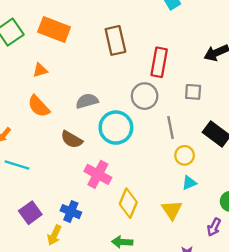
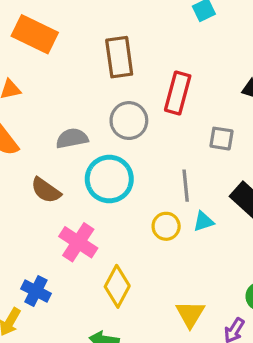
gray circle: (145, 96) -> (129, 121), moved
yellow circle: (185, 155) -> (166, 226), moved
cyan triangle: (189, 183) -> (203, 221), moved
yellow triangle: (172, 210) -> (190, 314), moved

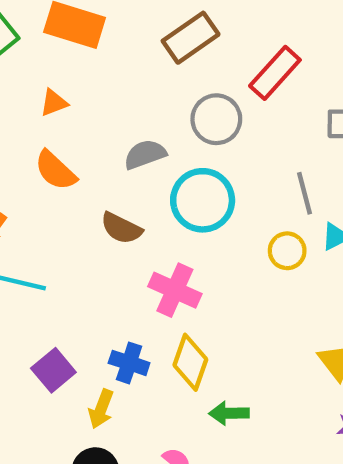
brown rectangle: (119, 57) -> (191, 38), turned 72
red rectangle: (178, 93) -> (275, 73), turned 36
yellow diamond: (117, 286) -> (190, 362), moved

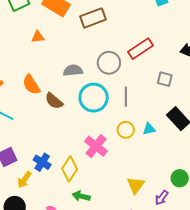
brown rectangle: (191, 38) -> (93, 18), moved
orange semicircle: (55, 170) -> (31, 85), moved
gray line: (305, 193) -> (126, 97), moved
pink cross: (175, 290) -> (96, 146), moved

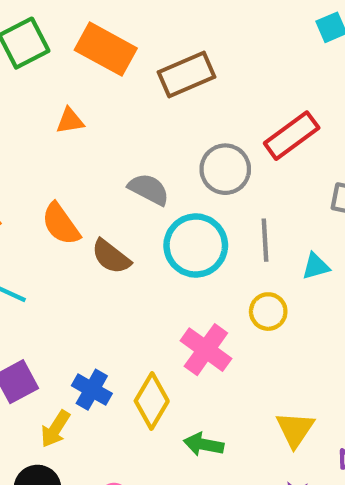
gray semicircle: (73, 70) -> (149, 189), turned 36
cyan triangle: (149, 129) -> (316, 266), moved
green arrow: (81, 196) -> (204, 444), moved

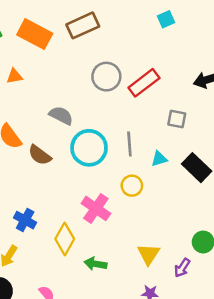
brown rectangle: (187, 75) -> (83, 25), moved
gray circle: (225, 169) -> (106, 77), moved
blue cross: (92, 390) -> (25, 220), moved

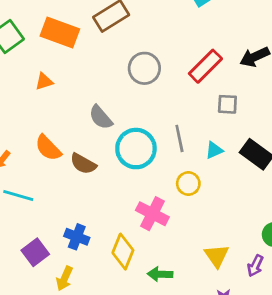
red rectangle: (144, 83) -> (205, 66), moved
gray semicircle: (61, 115) -> (101, 117), turned -150

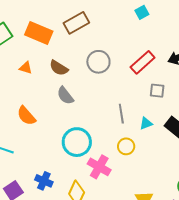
orange triangle: (44, 81) -> (26, 68), turned 32
cyan circle: (136, 149) -> (77, 142), moved
brown semicircle: (83, 164) -> (59, 68), moved

